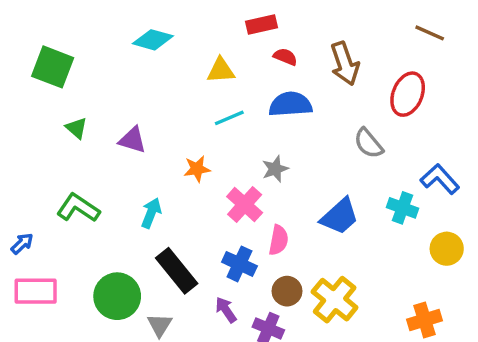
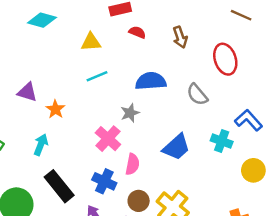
brown arrow: (345, 64) -> (180, 37), size x0.7
red ellipse: (408, 94) -> (225, 59), turned -40
blue semicircle: (290, 104) -> (151, 81), moved
orange star: (197, 169) -> (55, 109), moved, turned -30

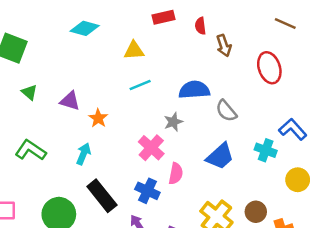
red semicircle: (137, 32) -> (200, 26), moved, turned -119
gray semicircle: (197, 95) -> (226, 111), moved
brown circle: (139, 201) -> (256, 212), moved

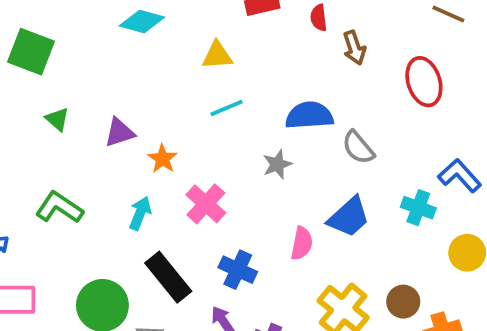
purple triangle: (70, 101) -> (119, 132), turned -35
pink cross: (151, 148) -> (206, 204), moved
pink semicircle: (176, 174) -> (302, 243), moved

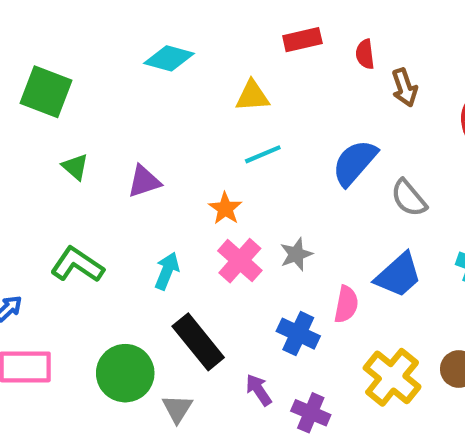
blue semicircle: (309, 115) -> (355, 163), turned -45
orange star: (163, 159) -> (225, 208), moved
gray star: (277, 164) -> (296, 254), moved
blue cross: (238, 270) -> (298, 334), moved

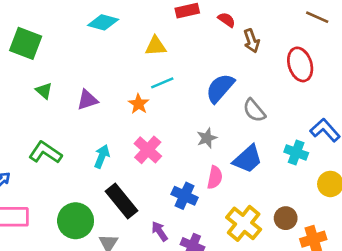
red semicircle: (365, 54) -> (227, 20), turned 132
orange star: (225, 208) -> (139, 104), moved
gray star: (296, 254) -> (207, 138), moved

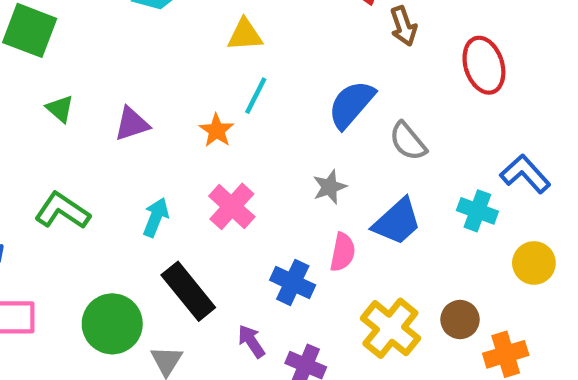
cyan line: (162, 83) -> (256, 96), turned -40

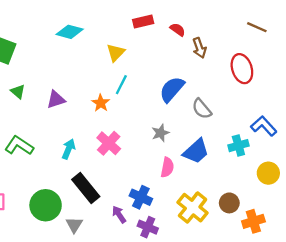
yellow triangle: (245, 35) -> (116, 53), turned -42
cyan cross: (477, 211) -> (238, 146), turned -36
blue cross: (293, 283) -> (141, 197), moved

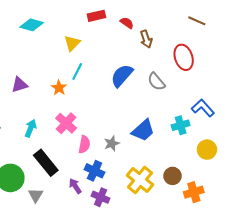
gray semicircle: (202, 109) -> (156, 82), moved
gray star: (160, 133) -> (112, 143), moved
pink semicircle: (167, 167) -> (84, 144), moved

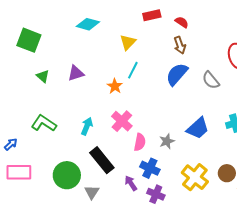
brown arrow: (146, 39) -> (180, 45), moved
purple triangle: (19, 85) -> (76, 73), moved

